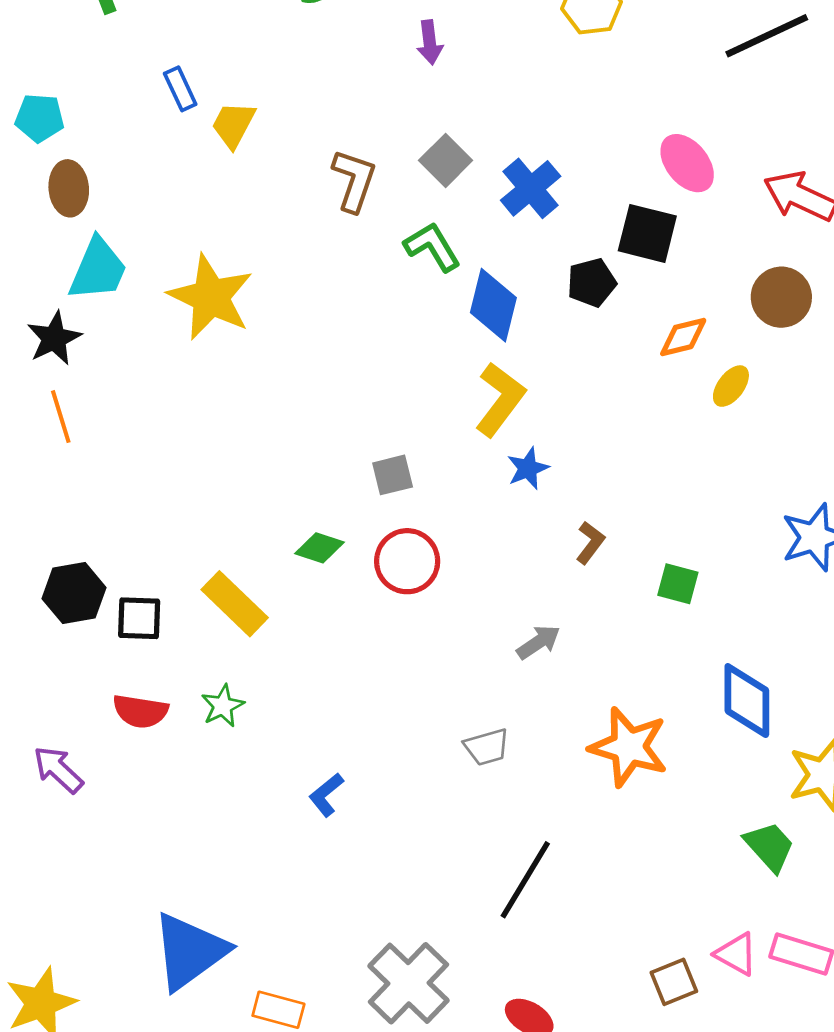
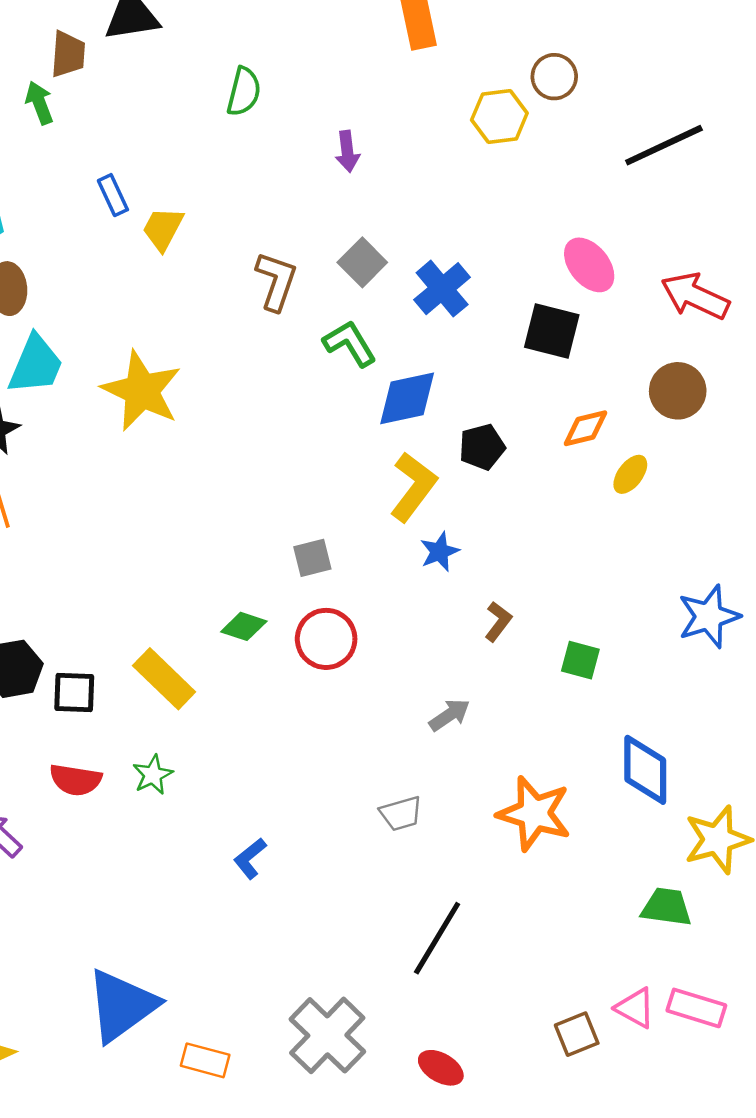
black pentagon: (592, 283) -> (482, 447), moved
blue diamond: (493, 305) -> (407, 398), turned 64
green trapezoid: (769, 847) -> (666, 907), turned -40

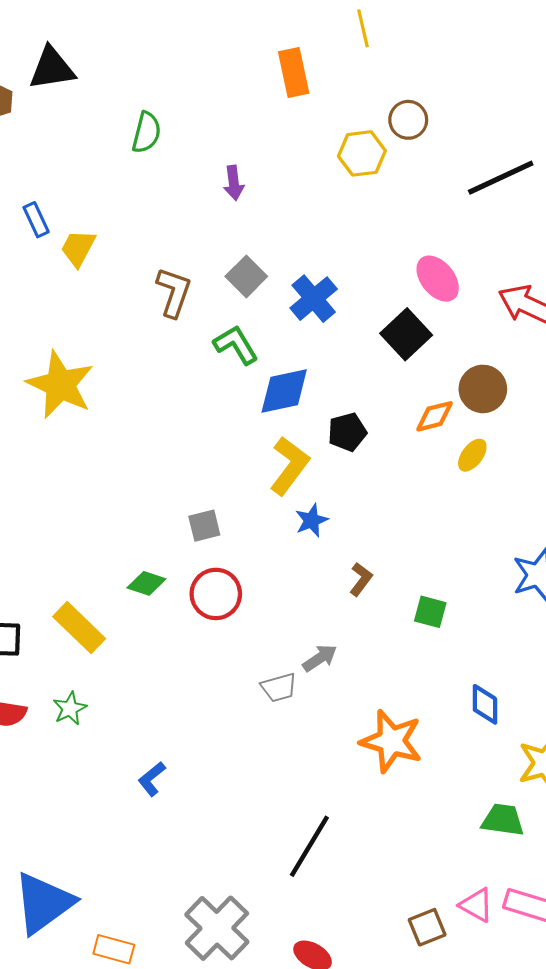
black square: (552, 331) -> (406, 334), turned 33
brown circle: (678, 391) -> (483, 389), moved
blue diamond: (645, 770) -> (485, 704), size x0.7
gray trapezoid: (401, 813) -> (279, 687), moved

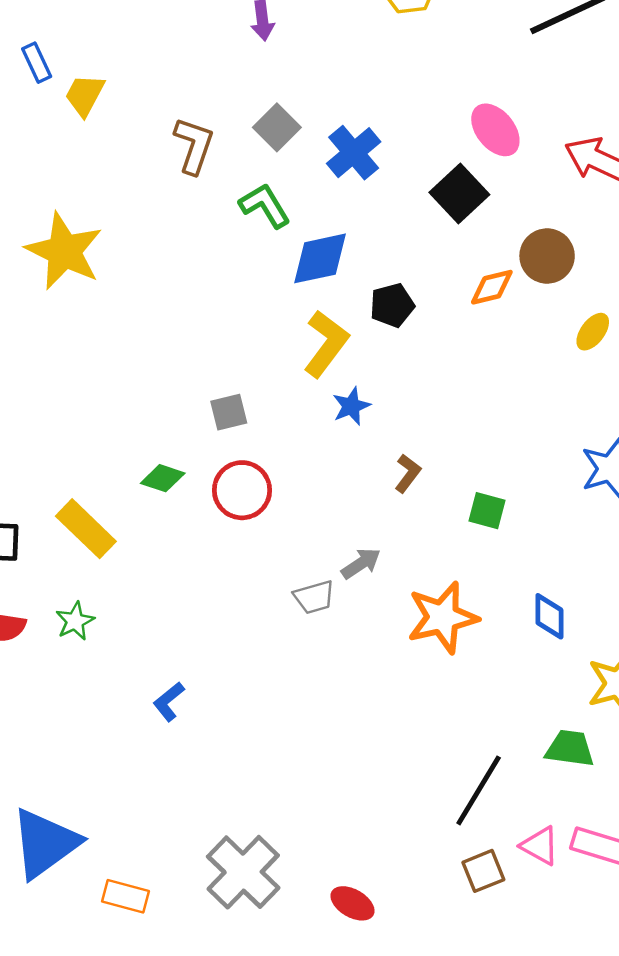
yellow ellipse: (472, 455) -> (593, 332), moved
orange star: (391, 741) -> (443, 618), moved, turned -30
black line: (309, 846) -> (479, 790), moved

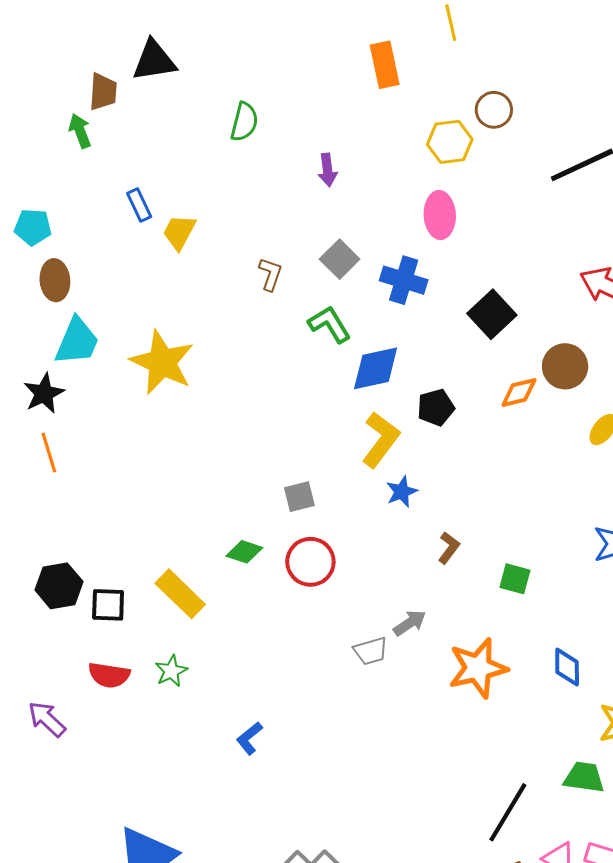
pink ellipse: (495, 130) -> (440, 215), moved, turned 36
brown L-shape: (194, 145) -> (270, 274), size x0.7
blue cross: (354, 153) -> (404, 280), turned -33

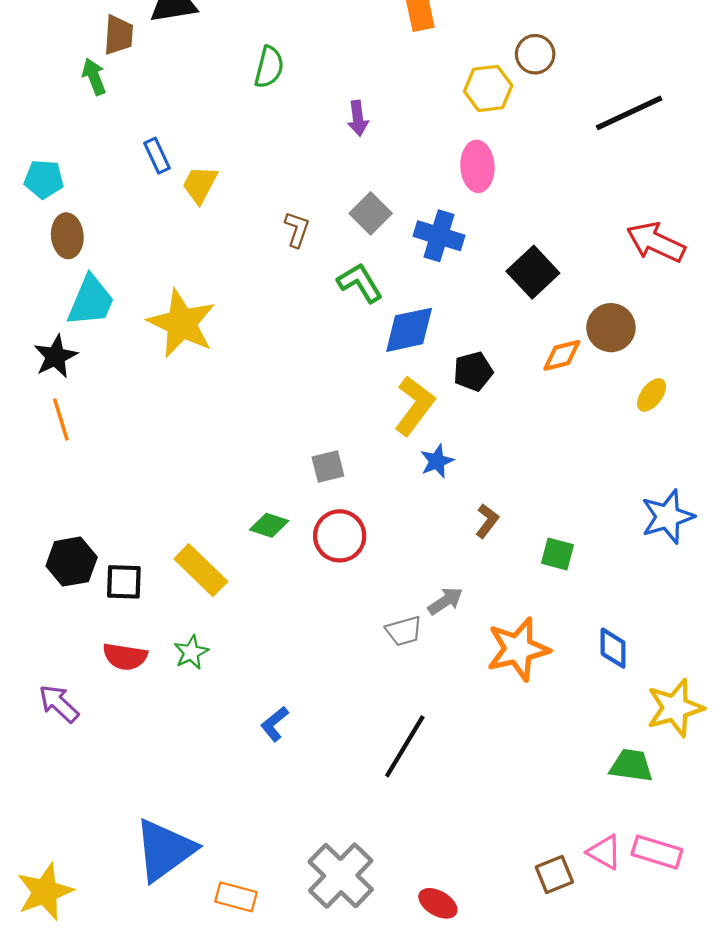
black line: (508, 812) -> (405, 746), moved

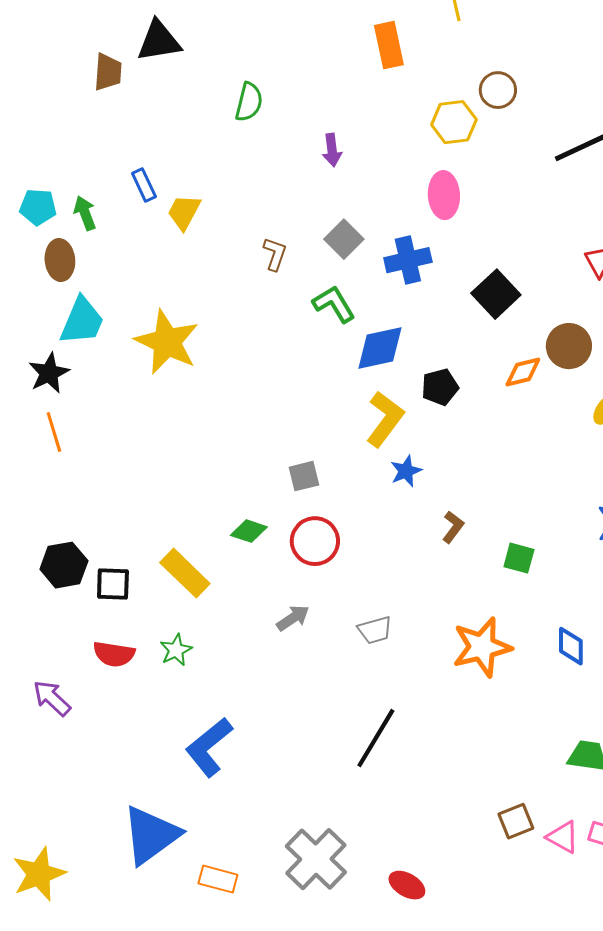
green arrow: (94, 77) -> (85, 213), moved
blue cross: (439, 236) -> (408, 260), turned -30
gray arrow: (445, 601) -> (293, 618), moved
blue L-shape: (274, 724) -> (209, 747), moved, size x1.8
brown square: (554, 875) -> (516, 821), moved

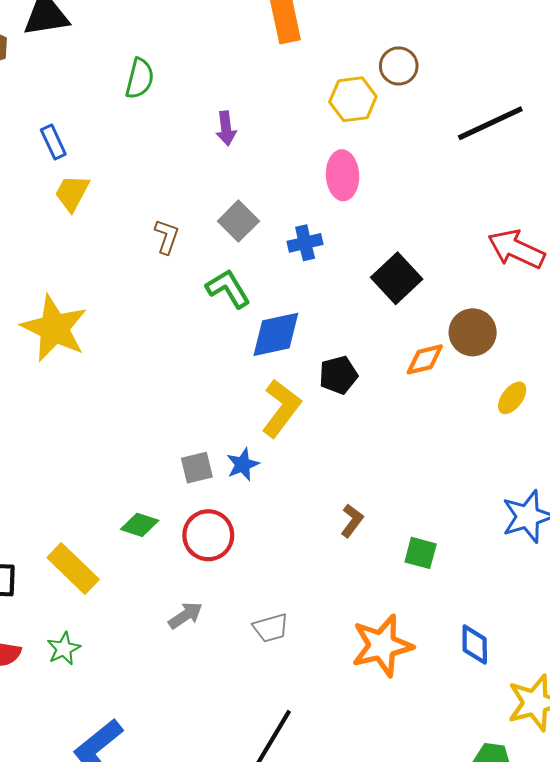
blue rectangle: (144, 185) -> (53, 142), moved
blue cross: (408, 260) -> (305, 243), size x0.7
blue star: (406, 471) -> (243, 464), moved

